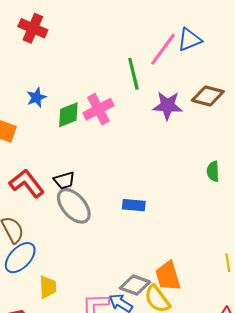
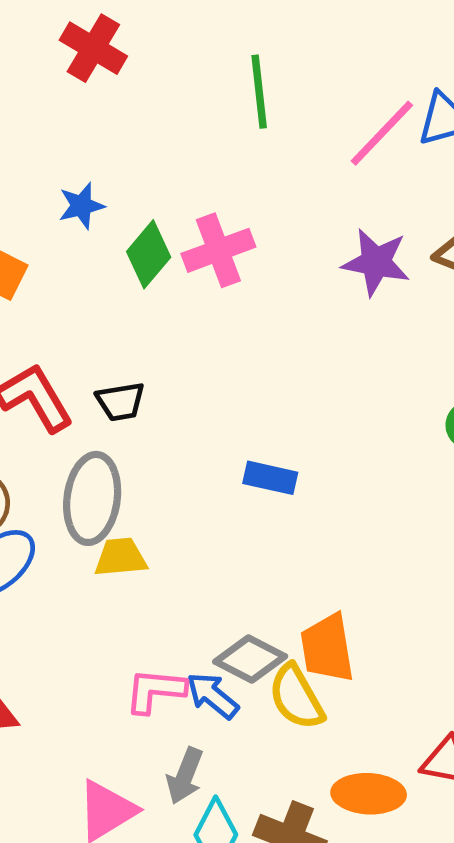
green line: (133, 74) -> (259, 92), moved
green diamond: (68, 115) -> (149, 254), turned -36
gray ellipse: (74, 206) -> (92, 498), moved, turned 42
yellow trapezoid: (48, 287) -> (121, 557), moved, turned -100

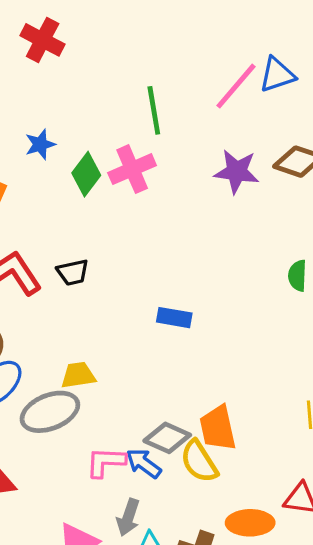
green line: (259, 92) -> (154, 110), moved
gray ellipse: (92, 498) -> (50, 412), moved, turned 64

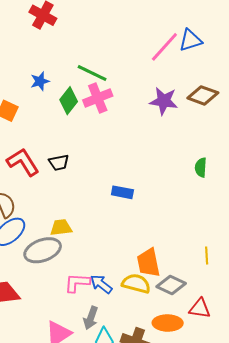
green line: (154, 110) -> (92, 73), moved, turned -56
gray diamond: (167, 438) -> (171, 285), moved
yellow semicircle: (199, 461) -> (136, 284), turned 136

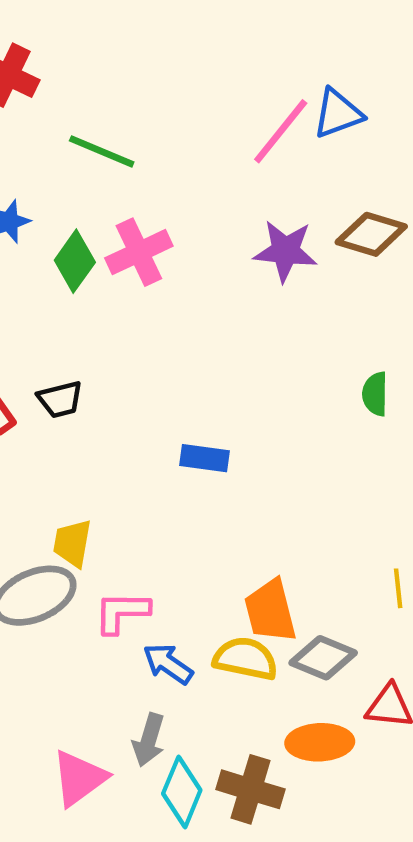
green line: (92, 73) -> (102, 151), moved
yellow trapezoid: (61, 228) -> (72, 543), turned -70
pink L-shape: (77, 283) -> (122, 612), moved

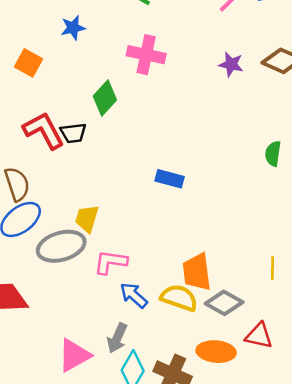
purple star: (285, 251) -> (231, 64), size x0.7
pink cross: (139, 252) -> (146, 55), turned 30
green diamond: (75, 261) -> (105, 98), moved
black trapezoid: (60, 399) -> (73, 133), moved

